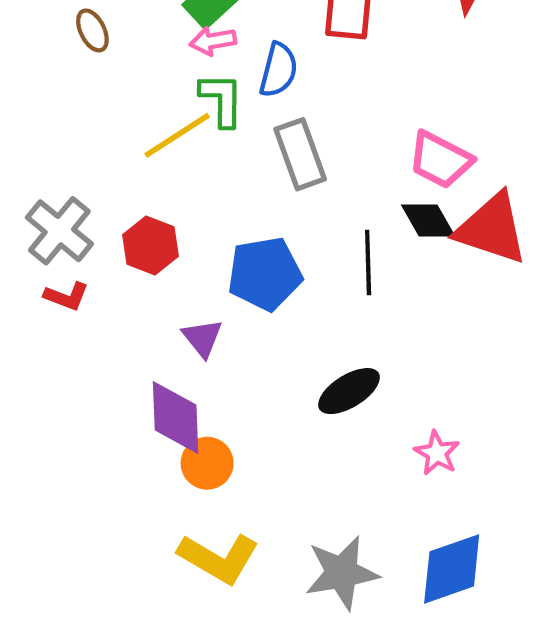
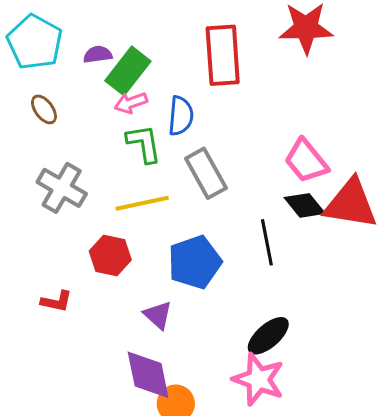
yellow line: (177, 135) -> (142, 203), moved, turned 30
pink trapezoid: (440, 160) -> (306, 161), turned 33
gray cross: (59, 231) -> (62, 188), moved
pink star: (437, 453) -> (258, 379), moved, size x1.6

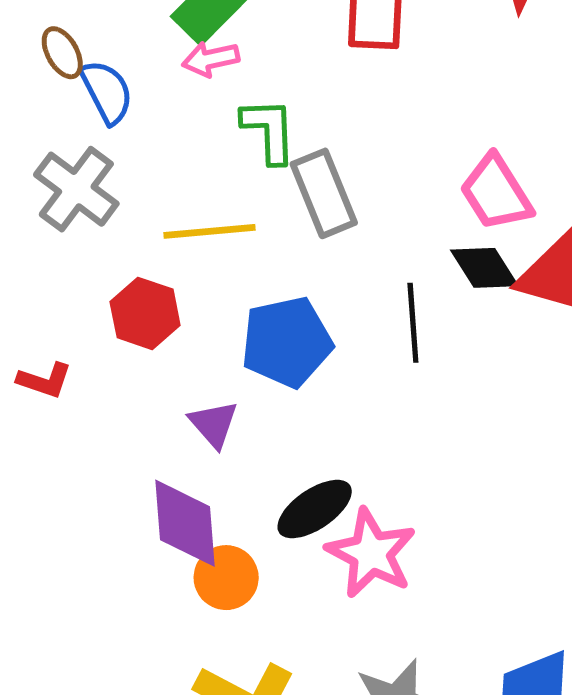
blue semicircle: (181, 116) -> (107, 92), moved, turned -39
green L-shape: (144, 144) -> (269, 130), moved
black ellipse: (268, 336) -> (315, 509), moved

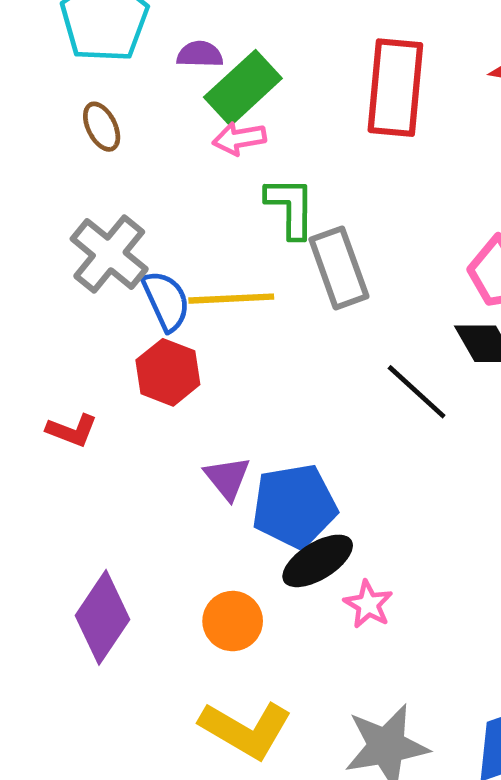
blue semicircle: (107, 92) -> (166, 301), moved
black line: (413, 323) -> (417, 392), turned -46
blue pentagon: (287, 342) -> (294, 506), moved
purple diamond: (185, 523) -> (103, 617), moved, turned 36
pink star: (371, 553) -> (368, 604), size x0.6

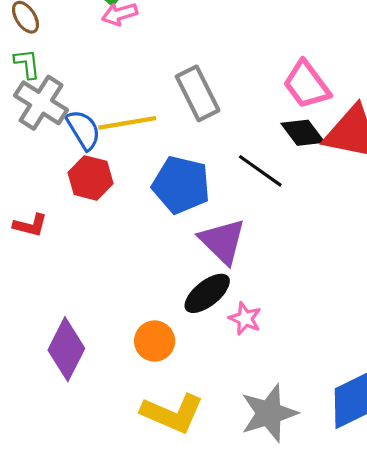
green L-shape: (291, 207) -> (27, 64), moved, size x0.7
purple triangle: (227, 478) -> (223, 241), moved, size x1.5
blue pentagon: (294, 506) -> (181, 185), moved, turned 30

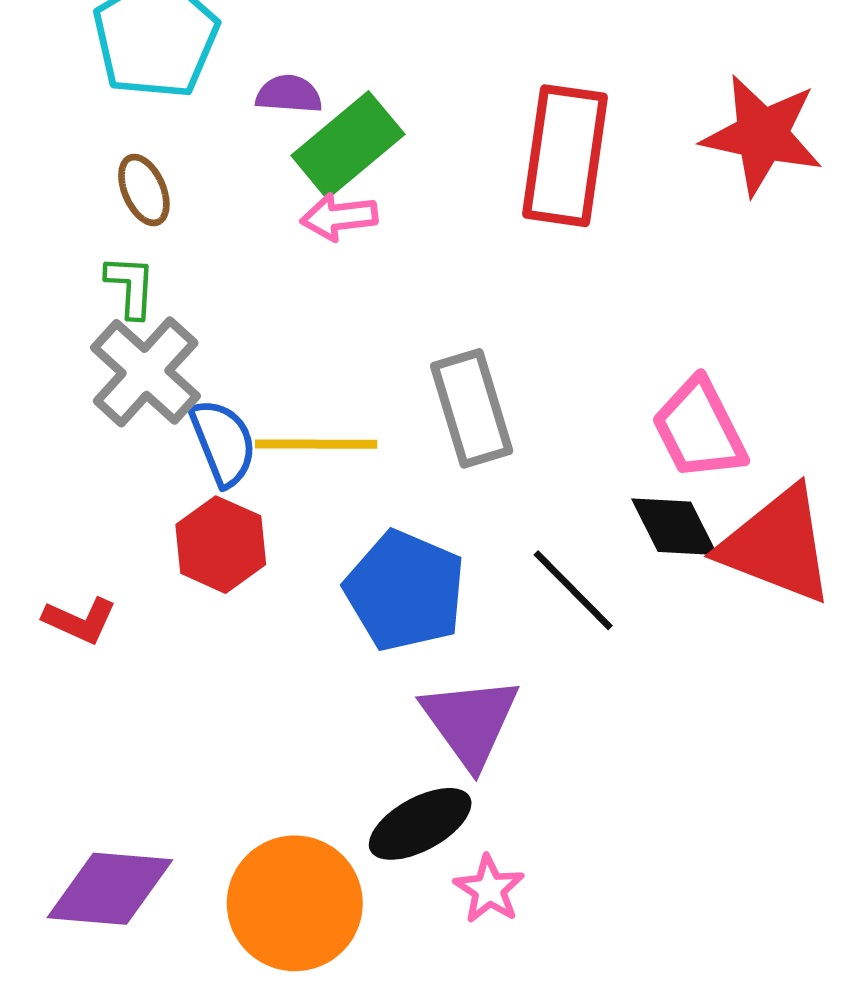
orange circle: (155, 341) -> (295, 903), size x1.6
purple diamond: (66, 349) -> (110, 889), turned 58

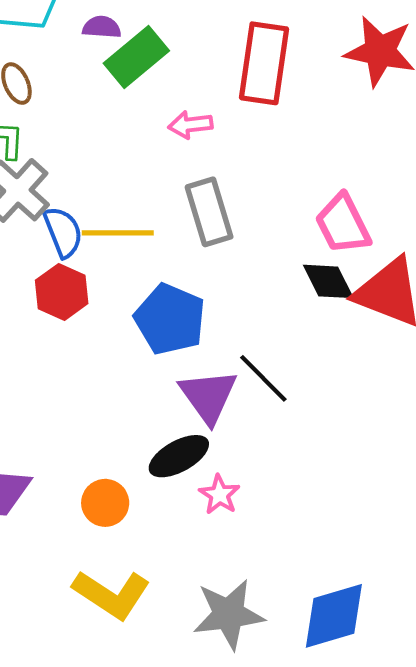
pink arrow: (339, 217) -> (190, 125), moved
black line: (573, 590) -> (263, 378), moved
orange circle: (295, 903) -> (105, 503), size x0.6

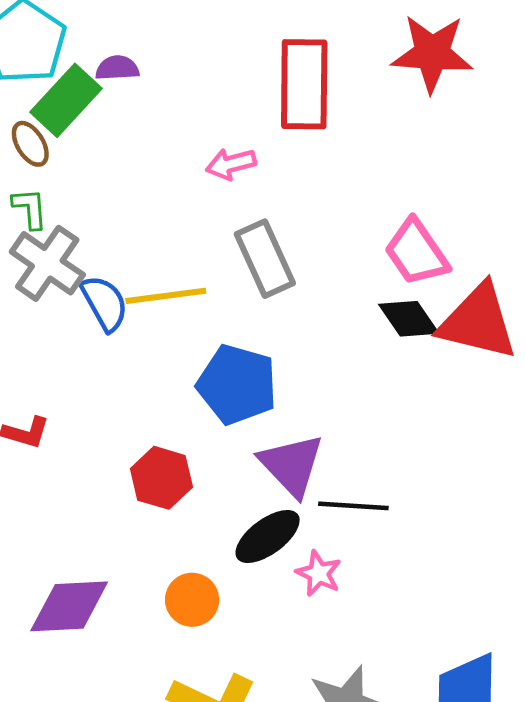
green rectangle: (136, 57) -> (66, 100), moved
red hexagon: (62, 292) -> (161, 478), moved
black line: (263, 378) -> (353, 506), moved, turned -34

